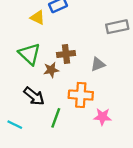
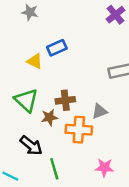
orange cross: (81, 95) -> (79, 130), moved
green line: (56, 118) -> (54, 169), turned -36

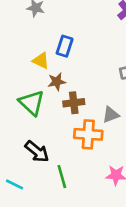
blue rectangle: (57, 48) -> (65, 46), turned -48
brown star: (49, 117) -> (57, 82), moved

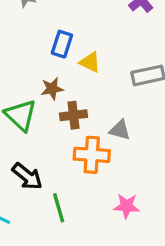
yellow triangle: (41, 61) -> (90, 62), moved
gray triangle: (111, 115) -> (120, 130), turned 36

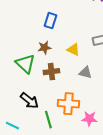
yellow triangle: (90, 62) -> (73, 50), moved
brown cross: (74, 115) -> (51, 72), moved
orange cross: (92, 155) -> (68, 104), moved

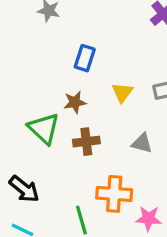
yellow triangle: (73, 50) -> (122, 92), moved, turned 40
black arrow: (29, 101) -> (24, 189), moved

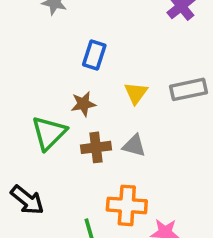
green triangle: (44, 128) -> (49, 133), turned 32
gray triangle: (142, 143) -> (134, 146), moved

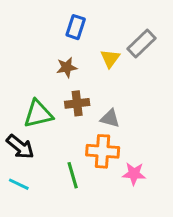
gray rectangle: (188, 89) -> (141, 43), moved, turned -32
green triangle: (49, 133) -> (38, 114), moved, turned 32
gray triangle: (134, 146) -> (110, 118), moved

